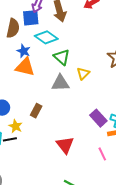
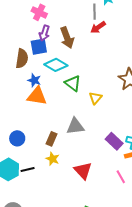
gray triangle: (60, 83) -> (75, 126), moved
yellow star: (16, 126) -> (53, 159), moved

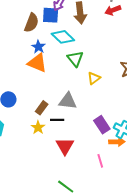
black line: (28, 169) -> (57, 120), moved

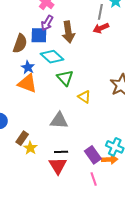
yellow triangle: (94, 78) -> (84, 97), turned -48
brown rectangle: (42, 108) -> (22, 138), moved
black line: (57, 120) -> (61, 152), moved
purple rectangle: (102, 125) -> (93, 155), moved

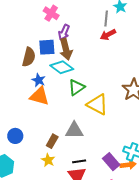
purple arrow: (47, 23) -> (64, 32), moved
brown arrow: (68, 32) -> (66, 49), moved
green triangle: (65, 78) -> (77, 87), turned 42
yellow triangle: (84, 97) -> (97, 105), size x1.6
brown rectangle: (22, 138) -> (52, 141), moved

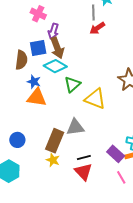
brown rectangle: (52, 141) -> (55, 141), size x1.6

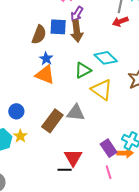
cyan diamond: (55, 66) -> (106, 58), moved
black line: (84, 158) -> (65, 170), moved
yellow star: (53, 160) -> (20, 136), moved

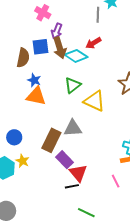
red arrow: (120, 22) -> (93, 43), moved
cyan diamond: (106, 58) -> (76, 56), moved
purple rectangle: (109, 148) -> (64, 160), moved

